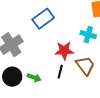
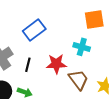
black line: (60, 72) -> (28, 65), moved

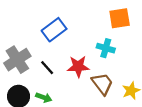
black line: (28, 65) -> (47, 68), turned -56

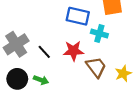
blue rectangle: (54, 30) -> (78, 16), moved, turned 50

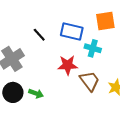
black line: (44, 52) -> (39, 35), moved

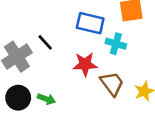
black line: (39, 35) -> (45, 42), moved

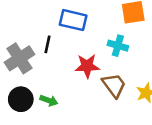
blue rectangle: (90, 23) -> (73, 20), moved
black line: (45, 42) -> (48, 44), turned 54

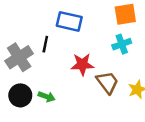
cyan cross: (118, 46) -> (122, 44), moved, turned -36

